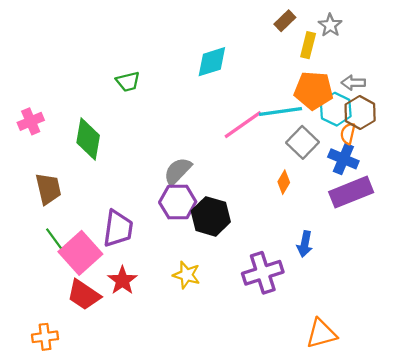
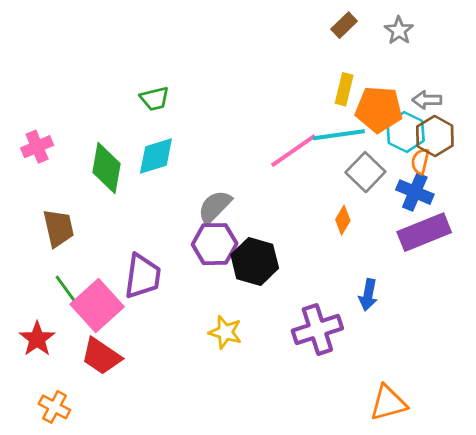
yellow rectangle: (308, 45) -> (344, 89), moved
cyan diamond: (212, 62) -> (156, 156), moved
red star: (122, 280) -> (37, 339), moved
orange cross: (45, 337) -> (54, 407), turned 35

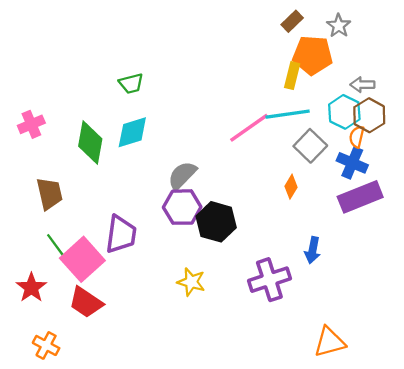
orange pentagon: (379, 109) -> (313, 55), moved

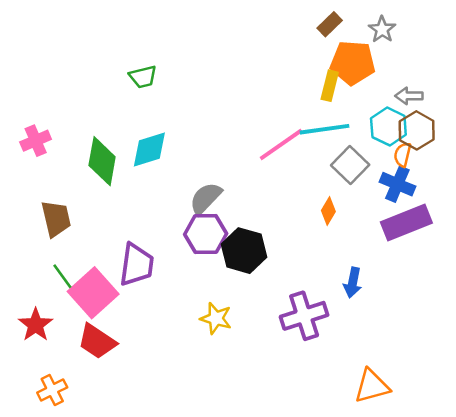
green trapezoid: (131, 84) -> (143, 77), moved
orange cross: (46, 345) -> (52, 390), turned 35

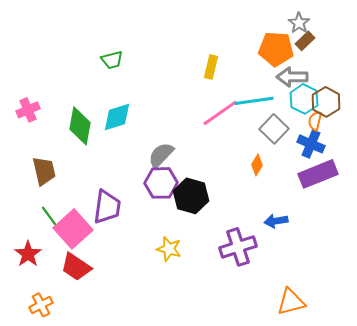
brown rectangle: (330, 24) -> (305, 41), moved
yellow rectangle: (330, 86) -> (211, 67), moved
gray arrow: (409, 96) -> (292, 77), moved, size x1.4
blue arrow: (353, 283) -> (276, 221), turned 70

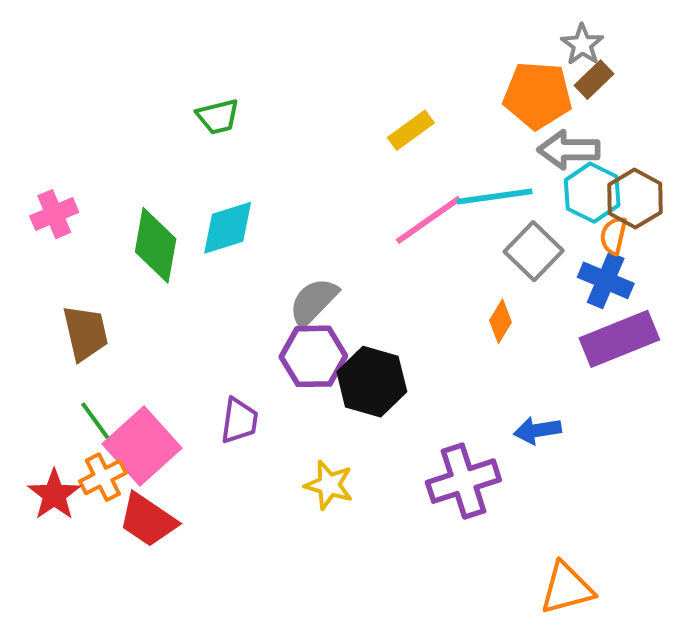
yellow rectangle: (211, 67) -> (411, 130), turned 40
purple trapezoid: (107, 207) -> (239, 421), moved, size x0.7
orange cross: (41, 305) -> (103, 477), moved

